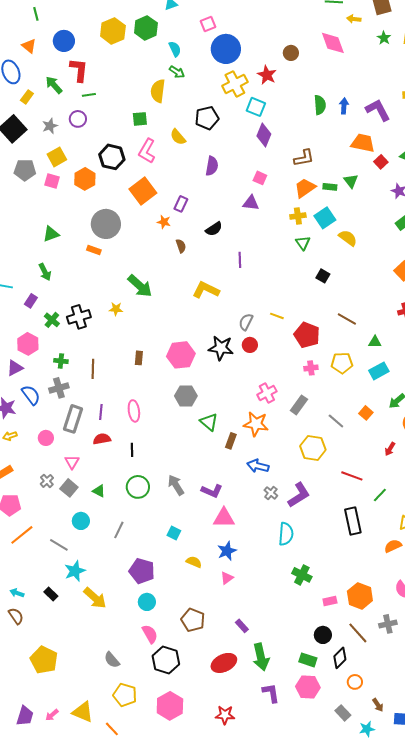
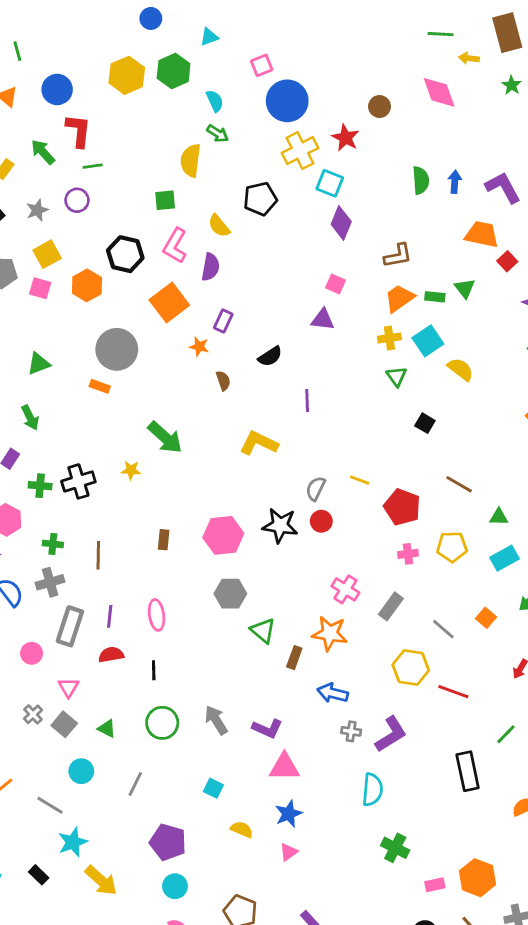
purple semicircle: (212, 166) -> (211, 267), moved
green cross: (52, 320) -> (40, 486), turned -35
pink cross: (267, 393) -> (345, 589), turned -30
red line: (352, 476) -> (453, 692), moved
gray cross: (271, 493) -> (351, 731), turned -32

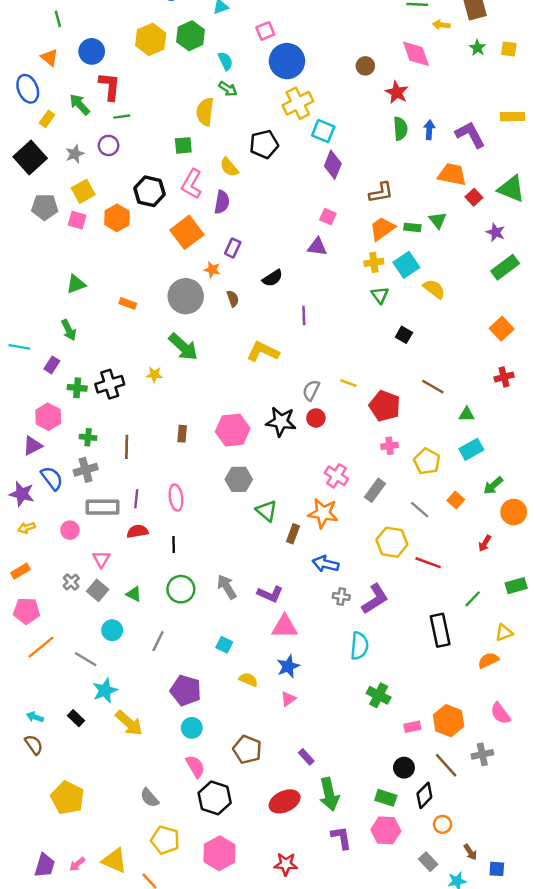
red star: (345, 138) -> (397, 92), moved
gray circle: (117, 349) -> (186, 296), moved
yellow pentagon: (452, 547) -> (427, 461), moved, turned 30
gray rectangle: (70, 626) -> (102, 507), turned 72

